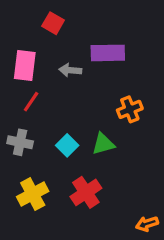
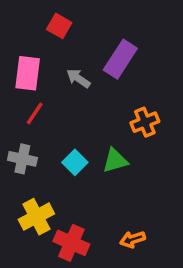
purple rectangle: (108, 53) -> (120, 59), turned -56
gray arrow: (70, 70) -> (78, 78), turned 30
red cross: (86, 192) -> (71, 243), moved, turned -32
orange arrow: (147, 224) -> (133, 239), moved

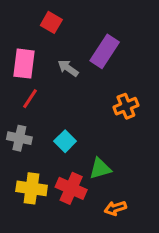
green triangle: (115, 161) -> (100, 169), moved
yellow cross: (36, 217) -> (32, 188), turned 36
red cross: (71, 243) -> (71, 188), moved

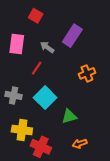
red line: (30, 99) -> (37, 68), moved
cyan square: (65, 141) -> (45, 98), size x1.5
red cross: (71, 188) -> (41, 147), moved

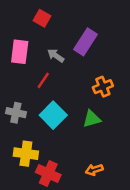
green triangle: (69, 116) -> (92, 119), moved

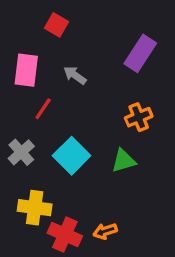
purple rectangle: (85, 42) -> (140, 53), moved
red line: (43, 80) -> (43, 109), moved
gray cross: (16, 113) -> (21, 152), turned 36
orange arrow: (94, 170) -> (105, 231), moved

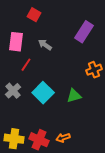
orange cross: (139, 117) -> (94, 70), moved
yellow cross: (35, 208) -> (14, 139), moved

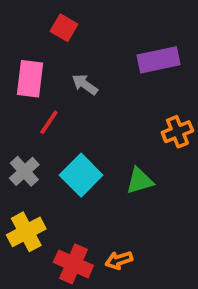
purple rectangle: (84, 32) -> (159, 60), turned 45
yellow cross: (14, 139) -> (26, 232), moved, turned -36

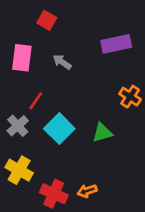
red line: (49, 122) -> (36, 101), moved
orange cross: (177, 132) -> (130, 97), turned -35
yellow cross: (26, 232) -> (19, 170), turned -32

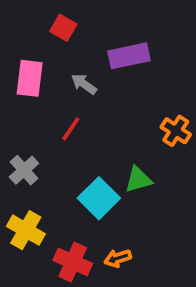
purple rectangle: (116, 44) -> (129, 56), moved
red line: (36, 101) -> (71, 129), moved
cyan square: (59, 129) -> (99, 198), moved

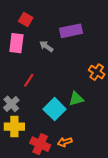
red square: (63, 28) -> (26, 20), moved
red line: (71, 129) -> (29, 80), moved
gray cross: (24, 170) -> (11, 104), moved
yellow cross: (26, 230) -> (14, 127), turned -30

